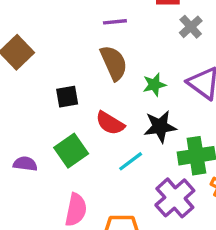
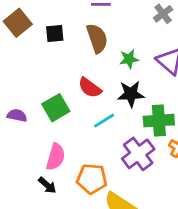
black square: (67, 97) -> (55, 33), moved

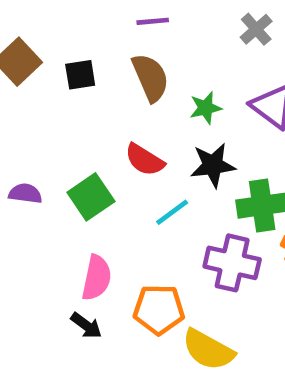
purple semicircle: (17, 115) -> (25, 194), moved
purple cross: (138, 154) -> (232, 263), turned -36

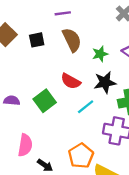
purple line: (153, 21) -> (63, 13), moved
pink semicircle: (97, 278) -> (25, 145), moved
orange pentagon: (159, 309) -> (81, 156), turned -30

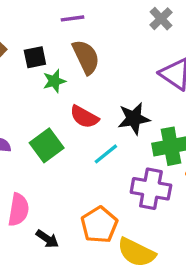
green star: (100, 54) -> (54, 81), moved

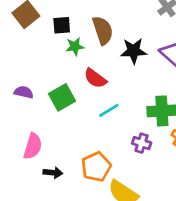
black star: (134, 119) -> (134, 51), moved
purple cross: (151, 189) -> (142, 143), size x0.6
black arrow: (47, 239) -> (53, 173), turned -36

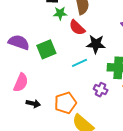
black star: (134, 51) -> (96, 44), moved
red semicircle: (95, 78) -> (77, 28), moved
purple semicircle: (24, 92) -> (19, 42), size x1.5

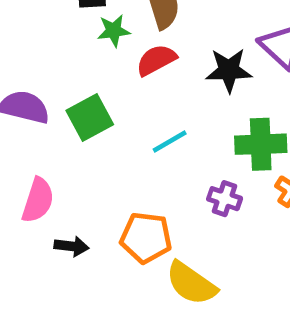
red semicircle: (77, 28) -> (156, 60), turned 114
black star: (96, 44) -> (229, 70), moved
orange pentagon: (65, 103) -> (146, 238), turned 30

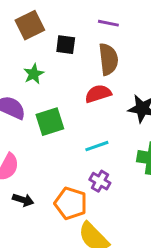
green star: (114, 31) -> (34, 74), moved, turned -30
purple cross: (225, 199) -> (100, 181), moved

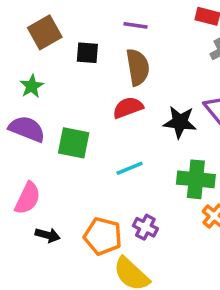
green star: (34, 74) -> (32, 86), moved
green square: (50, 122) -> (74, 143), turned 32
purple cross: (100, 181) -> (145, 227), moved

